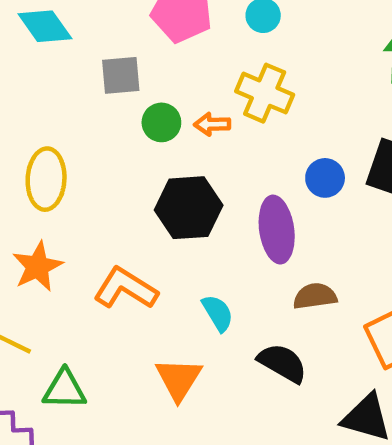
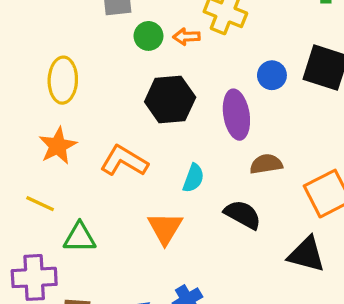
cyan semicircle: (218, 313) -> (193, 178), turned 52

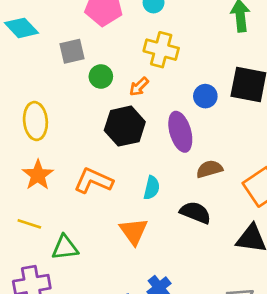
orange arrow: (187, 37) -> (139, 87), moved, turned -35

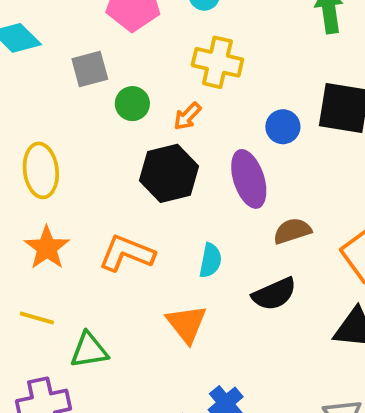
black semicircle: (195, 213) -> (274, 294), turned 136

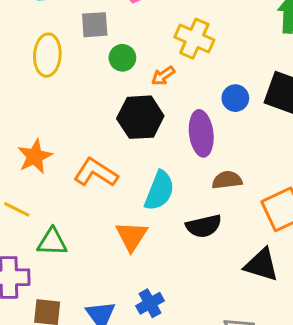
yellow ellipse: (41, 170) -> (47, 55), moved
cyan semicircle: (210, 260) -> (159, 191), size x1.5

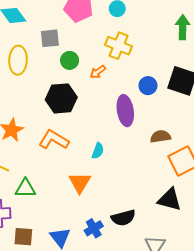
black hexagon: (140, 117) -> (61, 98), moved
brown semicircle: (227, 180) -> (160, 136), moved
cyan semicircle: (159, 191) -> (98, 151), size x0.6
black semicircle: (204, 226) -> (123, 218), moved

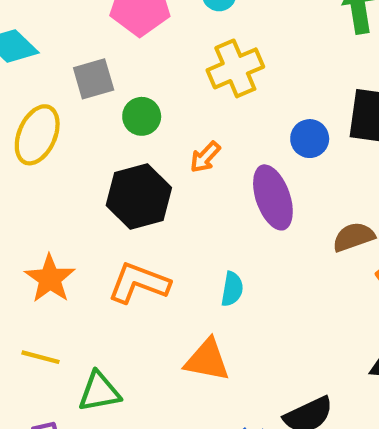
yellow cross: (119, 46) -> (235, 68), turned -35
yellow ellipse: (18, 60) -> (37, 135), turned 32
orange arrow: (98, 72) -> (205, 157), moved
orange triangle: (80, 183) -> (207, 360), turned -40

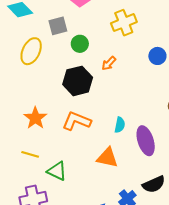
purple ellipse: (273, 197) -> (146, 141), moved
green triangle: (99, 392) -> (57, 171), turned 35

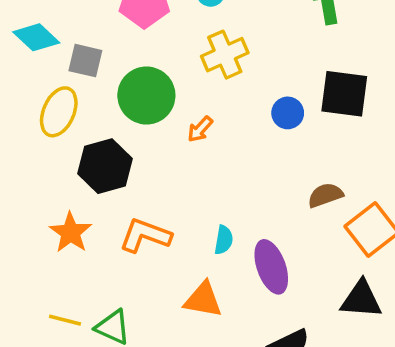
gray square: (58, 26) -> (85, 61), moved, turned 30
green circle: (80, 44) -> (146, 95), size x1.8
black hexagon: (78, 81) -> (105, 166), moved
yellow line: (30, 154) -> (65, 320), moved

